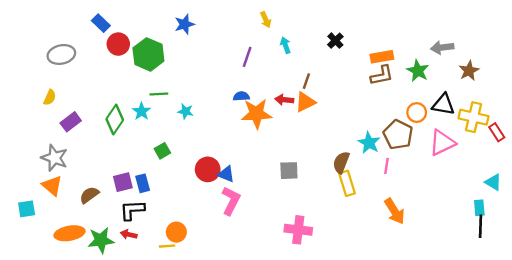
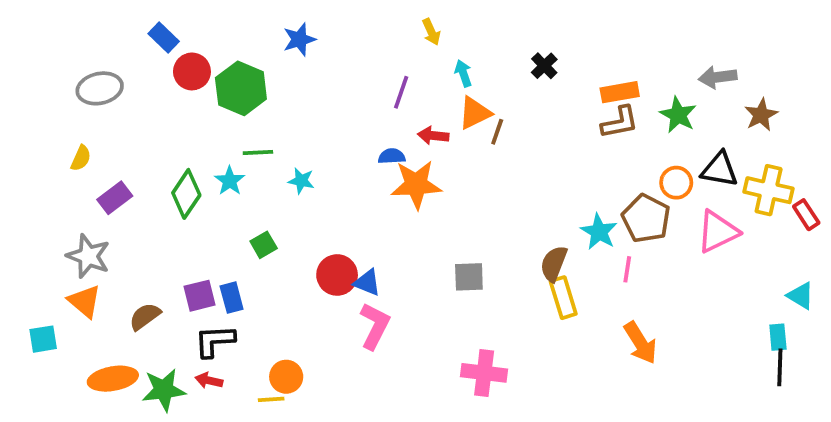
red arrow: (284, 100) -> (433, 136), moved
orange triangle: (305, 102) -> (475, 113), moved

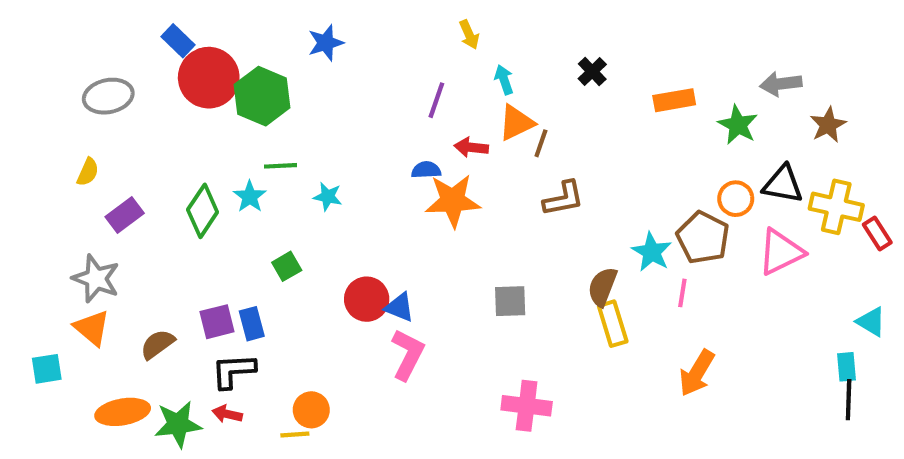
red circle: (192, 71) -> (209, 78), size x1.5
brown L-shape: (620, 122) -> (563, 199), moved
orange arrow: (640, 343) -> (697, 373), turned 63

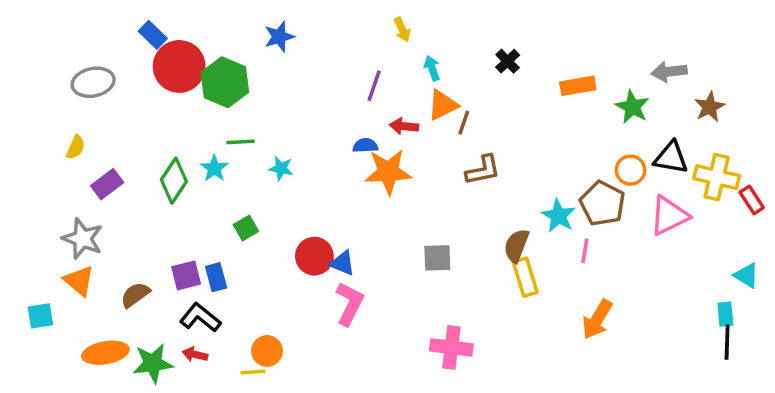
black L-shape: (233, 371) -> (200, 318), turned 42

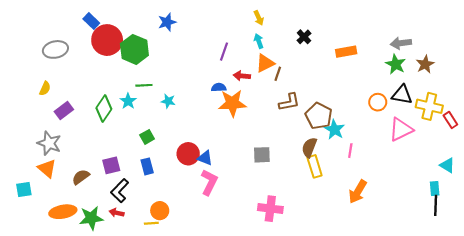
yellow arrow: (402, 30) -> (259, 18), moved
green star: (632, 107) -> (396, 64), moved
brown pentagon: (602, 203) -> (319, 116), moved
blue rectangle: (216, 277) -> (147, 166), moved
black L-shape: (200, 318) -> (120, 191), turned -85

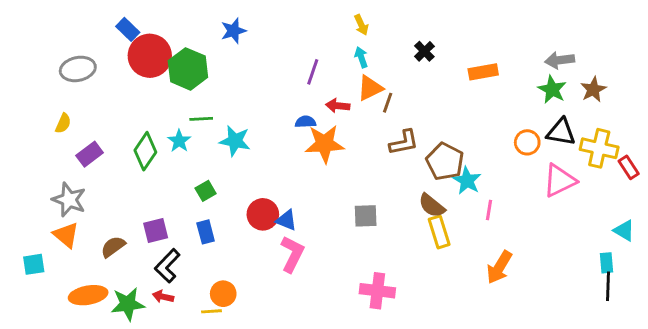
cyan star: (168, 101) -> (235, 141), size x1.5
brown semicircle: (309, 147) -> (432, 206), turned -72

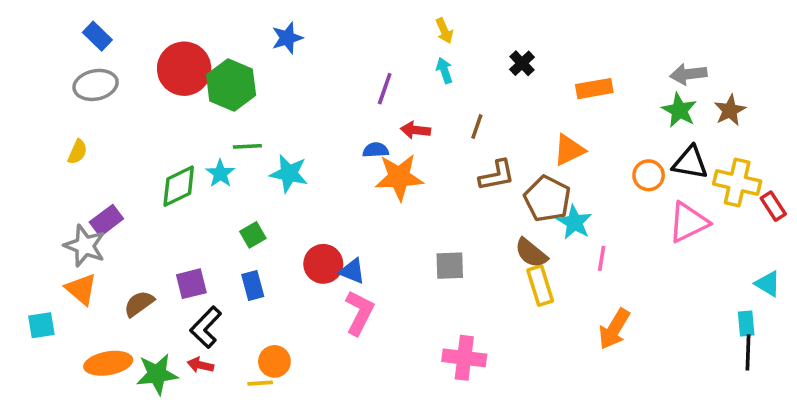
blue rectangle: (128, 29) -> (97, 36), moved
orange triangle: (370, 88) -> (569, 150), moved
green diamond: (145, 151) -> (179, 186), turned 30
purple rectangle: (90, 154) -> (106, 220), moved

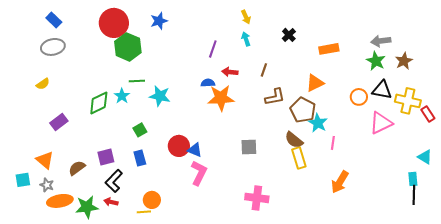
red circle: (184, 69) -> (114, 23), moved
yellow semicircle: (77, 152) -> (43, 84), turned 32
gray star: (85, 246) -> (47, 185), moved, size x0.6

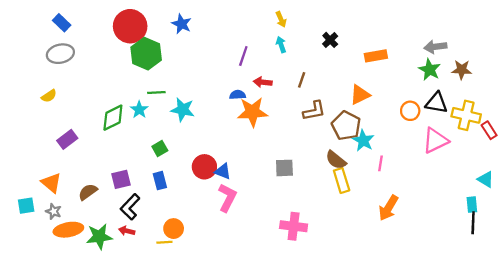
blue star: (159, 21) -> (182, 24), turned -30
brown star: (404, 61) -> (462, 70), turned 30

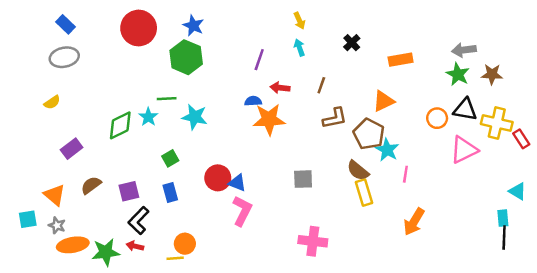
green hexagon: (146, 54) -> (186, 57), moved
brown semicircle: (88, 192) -> (91, 185), moved

